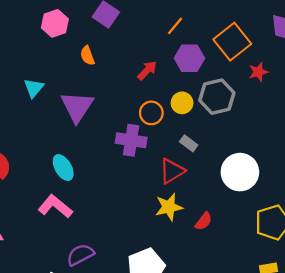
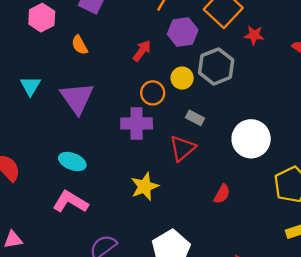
red star: (258, 72) -> (254, 35), turned 30
cyan ellipse: (63, 168) -> (72, 161), turned -30
yellow star: (169, 207) -> (145, 186), moved

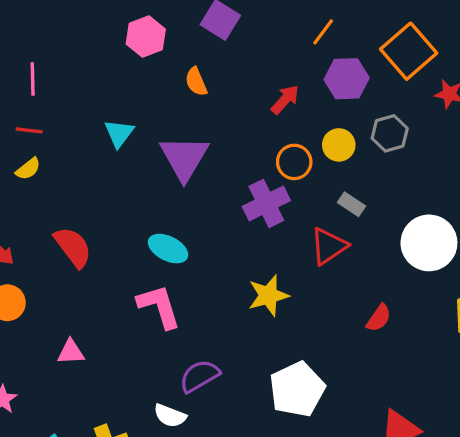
gray hexagon: (216, 66) -> (390, 133), size x0.7
purple cross: (137, 123) -> (266, 203), turned -32
pink L-shape: (70, 202) -> (159, 306), turned 36

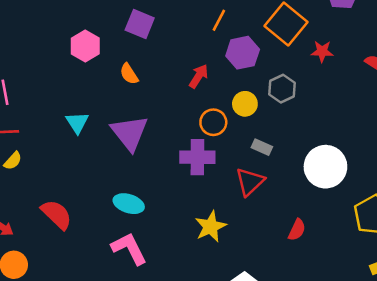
purple cross: (266, 203) -> (197, 157), turned 36

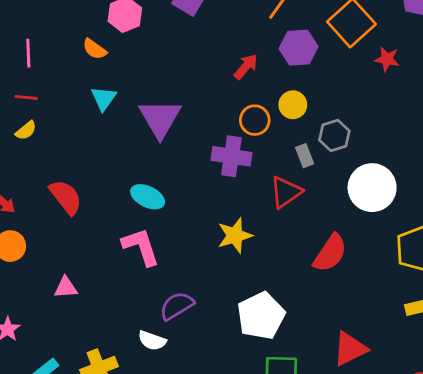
orange semicircle: (129, 74) -> (95, 49), moved, turned -30
gray hexagon: (282, 89) -> (334, 136), moved
gray rectangle: (262, 147) -> (305, 156), turned 36
red semicircle: (297, 230) -> (330, 253), size x1.6

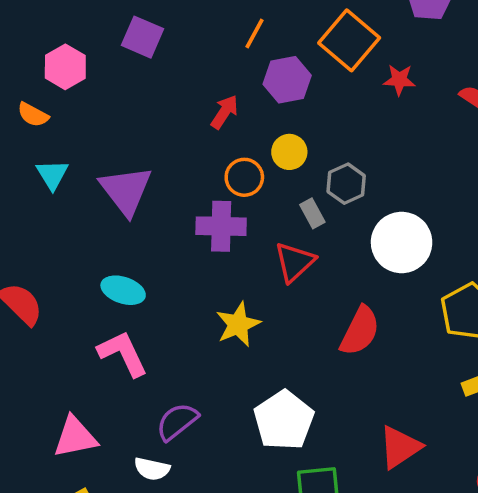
pink triangle: (66, 288) -> (75, 437), moved, size x1.5

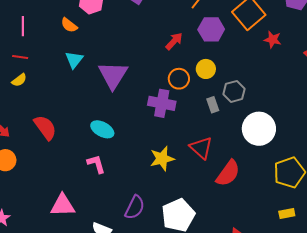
red triangle: (295, 262) -> (201, 148), moved, turned -45
pink L-shape: (123, 354) -> (96, 164), size x0.7
purple semicircle: (177, 422) -> (135, 207), moved, turned 145

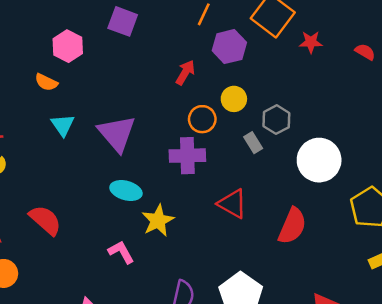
cyan ellipse: (102, 129) -> (126, 190), moved
red triangle: (201, 148) -> (232, 204), moved
yellow star: (162, 159) -> (158, 221), moved

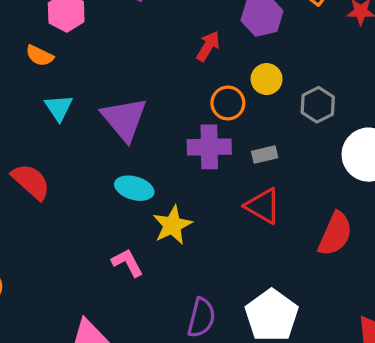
gray rectangle: (253, 143) -> (265, 155), moved, turned -72
red semicircle: (45, 220) -> (31, 182), moved

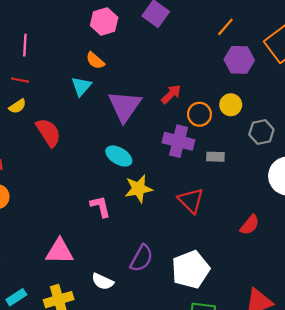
red arrow: (208, 46) -> (171, 94), moved
orange semicircle: (40, 56) -> (95, 61), moved
red triangle: (263, 206) -> (191, 201), moved
red semicircle: (335, 234) -> (250, 225), size x0.7

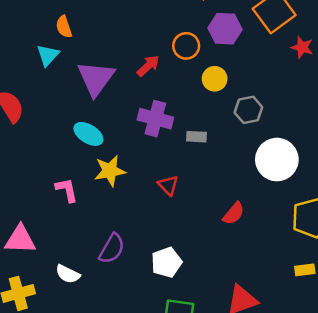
orange semicircle: (95, 61) -> (64, 27), turned 30
orange circle: (199, 114) -> (186, 46), moved
red triangle: (191, 201) -> (168, 185), size x0.7
white pentagon: (191, 270) -> (166, 262), size x0.7

